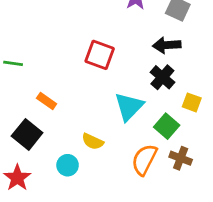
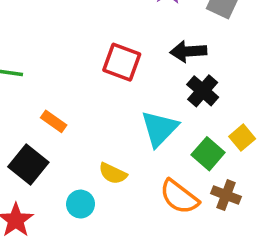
black arrow: (167, 45) -> (188, 51), moved
yellow square: (192, 102) -> (242, 138), moved, turned 30
orange semicircle: (144, 160) -> (179, 197), turned -80

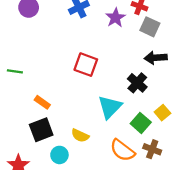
black arrow: (188, 51) -> (156, 58), moved
black square: (28, 165) -> (41, 130), moved, turned 30

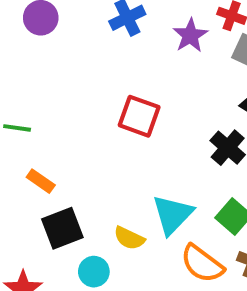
orange rectangle: (42, 102) -> (41, 181), moved
cyan triangle: (110, 107) -> (173, 215), moved

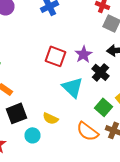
purple star: (190, 35) -> (84, 54), moved
cyan triangle: (173, 215) -> (72, 87), moved, turned -30

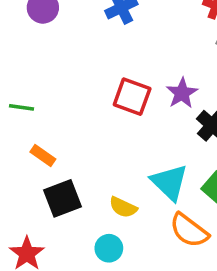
cyan triangle: (72, 87) -> (169, 182), moved
cyan circle: (32, 135) -> (109, 248), moved

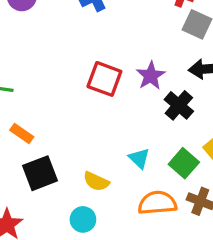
cyan triangle: (169, 182) -> (139, 158), size x0.6
orange semicircle: (189, 230) -> (157, 203), turned 138

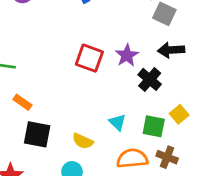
green square: (184, 163) -> (154, 126), turned -30
black square: (40, 173) -> (37, 134), turned 32

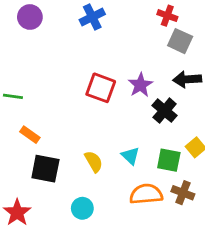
yellow semicircle: (83, 141) -> (94, 162), moved, turned -145

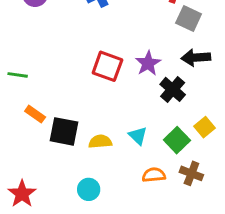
green square: (169, 160) -> (177, 140), turned 35
yellow semicircle: (94, 162) -> (100, 142), turned -65
black square: (45, 169) -> (64, 131), moved
orange semicircle: (146, 194) -> (154, 175), size x0.7

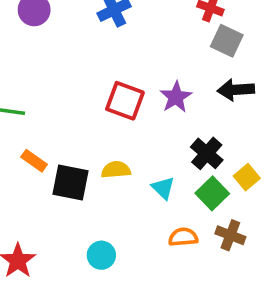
black cross: (173, 89) -> (207, 153), moved
yellow semicircle: (100, 142) -> (116, 170), moved

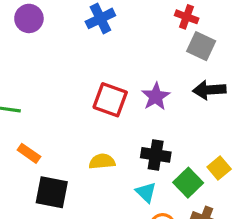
black cross: (207, 153) -> (156, 155), moved, turned -32
black square: (70, 183) -> (52, 192), moved
cyan triangle: (163, 188) -> (146, 192), moved

